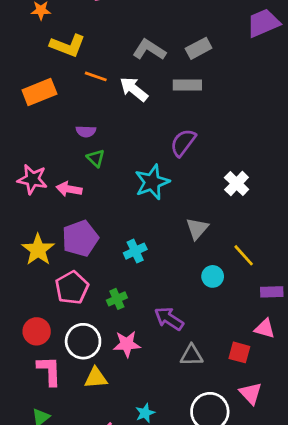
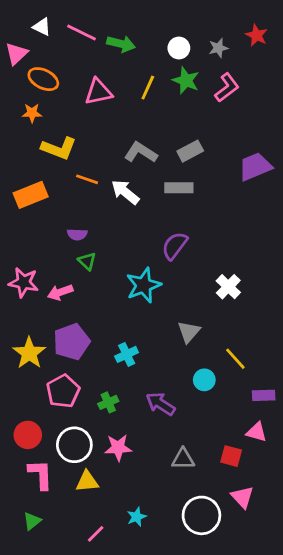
purple trapezoid: (263, 23) -> (255, 167), moved
pink arrow: (69, 189) -> (60, 292), turned -30
purple arrow: (169, 319) -> (161, 404), moved

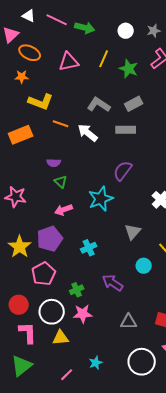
green star: (186, 80) -> (129, 69), moved
pink arrow: (60, 292) -> (64, 210), moved
green cross: (108, 402) -> (77, 290), moved
green triangle: (32, 521) -> (22, 366), size x1.6

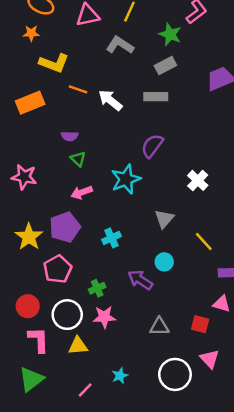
green star: (129, 69) -> (170, 34), moved
gray L-shape: (99, 105) -> (120, 45), moved
cyan circle: (144, 266) -> (164, 262), moved

